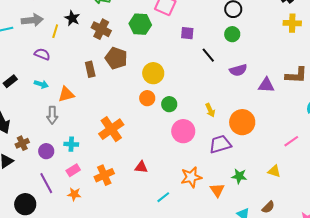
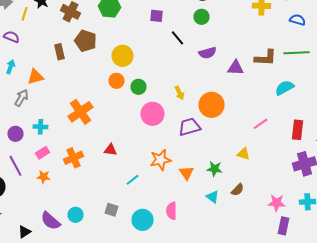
cyan arrow: (41, 84) -> (10, 67), turned -88
gray arrow: (52, 115) -> (22, 98), turned -150
green star: (239, 176) -> (214, 169), moved

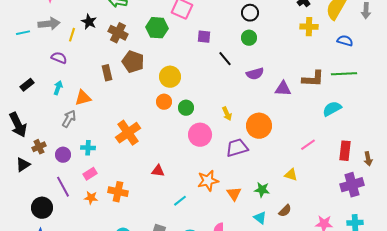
orange cross: (74, 158) -> (118, 192), moved, turned 36

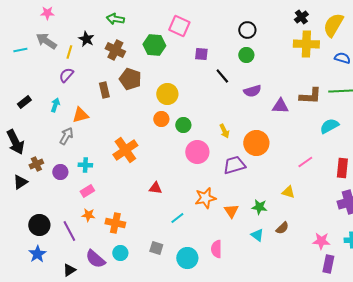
gray arrow: (49, 24) -> (46, 41), turned -140
yellow cross: (309, 27) -> (306, 44), size x1.4
purple semicircle: (59, 58) -> (66, 75), moved, turned -70
purple line: (63, 187) -> (69, 231), moved
orange cross: (118, 192) -> (115, 223), moved

